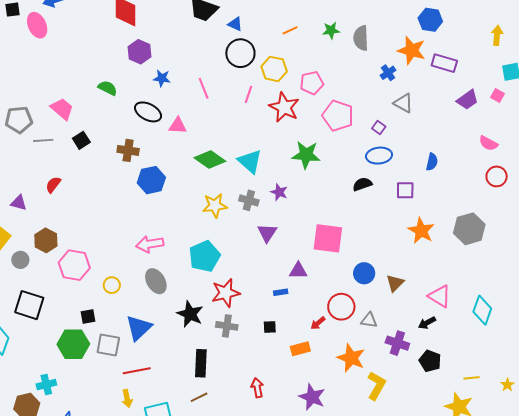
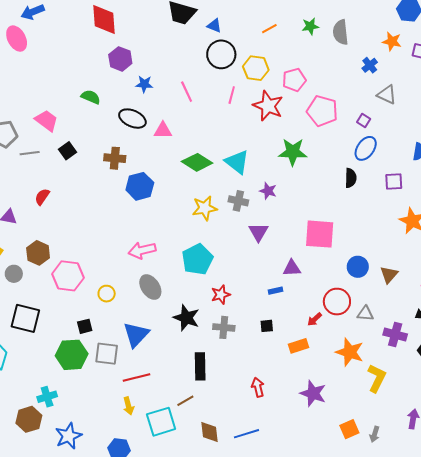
orange star: (412, 50) -> (392, 41), size x0.7
blue ellipse: (379, 156) -> (366, 148), turned -45
black semicircle: (362, 184) -> (351, 178), turned 114
red star: (226, 293) -> (221, 295), size x0.7
brown line: (199, 397) -> (185, 401), moved

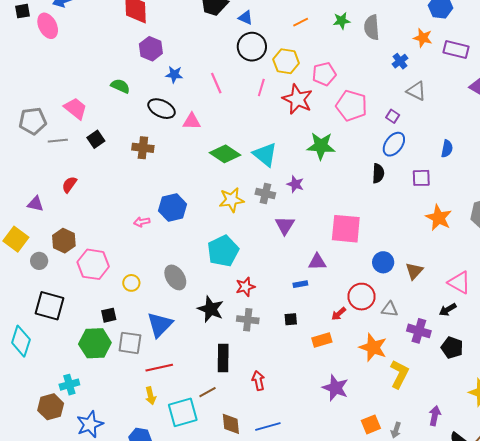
blue hexagon: (140, 186) -> (173, 207), moved
pink arrow: (142, 250) -> (142, 222), moved, size x0.6
red arrow: (258, 387) -> (258, 381), moved

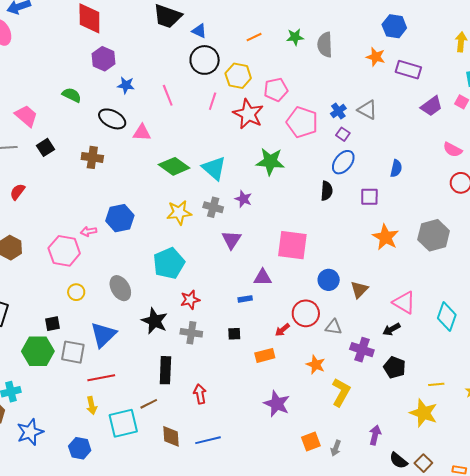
blue cross: (400, 61) -> (338, 111), moved
pink hexagon: (93, 264) -> (64, 251), moved
orange star: (373, 347) -> (316, 365), size x0.7

